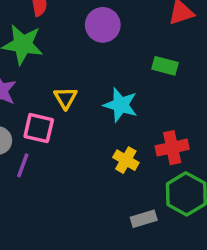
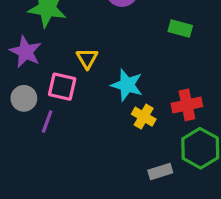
cyan star: (121, 105) -> (127, 85), moved

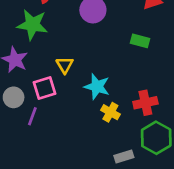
pink square: (62, 87) -> (44, 88), turned -30

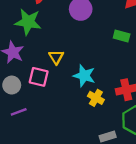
pink square: (44, 88) -> (39, 77), turned 30
purple line: (32, 116) -> (19, 112), moved, turned 49

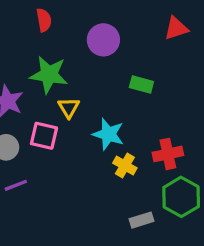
green star: (28, 22) -> (49, 75), moved
green rectangle: (122, 36) -> (141, 85), moved

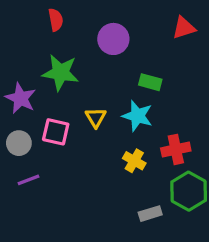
yellow triangle: (69, 108) -> (96, 117), moved
cyan star: (108, 134) -> (137, 116), moved

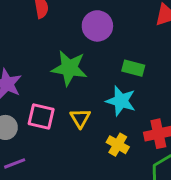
green star: (61, 73) -> (69, 68), moved
yellow triangle: (96, 117) -> (80, 118), moved

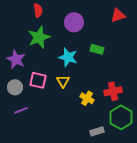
green star: (69, 68) -> (39, 37), moved, turned -30
cyan star: (121, 101) -> (68, 57), moved

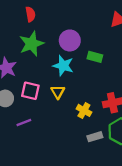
purple circle: (74, 22) -> (70, 40), moved
purple line: (21, 110) -> (24, 122), moved
gray rectangle: (97, 131) -> (95, 137), moved

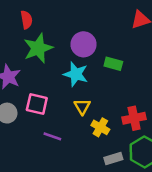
red semicircle: (30, 14) -> (26, 20), moved
yellow triangle: (58, 92) -> (82, 107), moved
purple line: (24, 122) -> (52, 136), moved, turned 40

